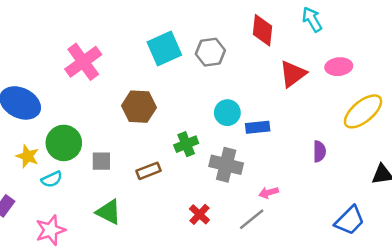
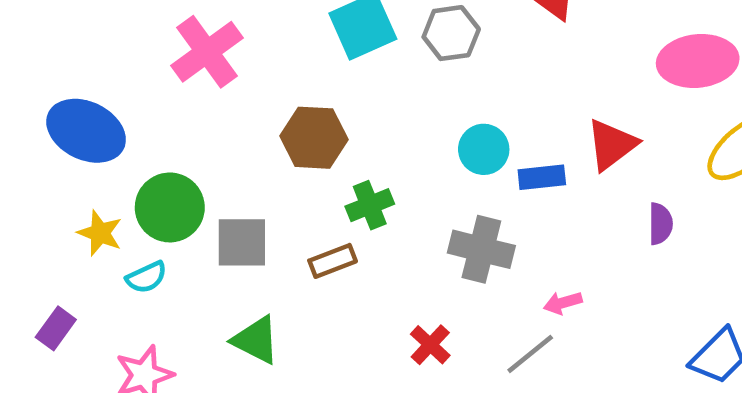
pink ellipse: (339, 67) -> (698, 61), size x1.5
red triangle: (293, 74) -> (612, 145), moved
green cross: (186, 144) -> (370, 205), moved
gray square: (101, 161) -> (242, 242), size x1.4

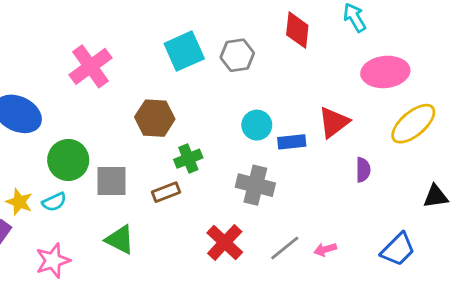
yellow star: (100, 233) -> (19, 202), moved
pink arrow: (563, 303) -> (325, 249), moved
red cross: (430, 345) -> (225, 242), size x1.5

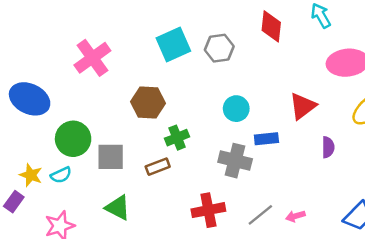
blue rectangle: (292, 142) -> (266, 139), moved
red cross: (225, 242) -> (208, 210), turned 36

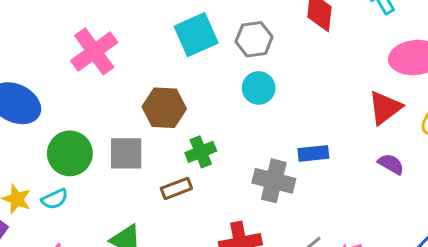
red triangle: (303, 106) -> (385, 108), moved
cyan circle: (236, 109) -> (259, 88), moved
purple semicircle: (328, 147) -> (391, 164), turned -60
gray square: (111, 157) -> (126, 153), moved

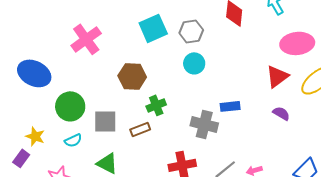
gray square: (126, 153) -> (105, 121), moved
cyan semicircle: (55, 199) -> (73, 140), moved

